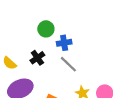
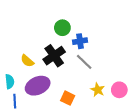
black cross: (37, 58) -> (54, 56), size x1.5

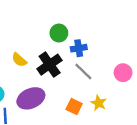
yellow semicircle: (27, 61) -> (19, 60), moved
pink circle: (119, 90) -> (123, 73), moved
orange square: (68, 98) -> (74, 107), moved

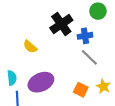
green circle: (59, 33) -> (98, 11), moved
black cross: (50, 65) -> (61, 24), moved

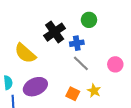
yellow semicircle: (30, 47) -> (25, 53), size x1.6

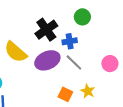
purple ellipse: (35, 87) -> (47, 60), moved

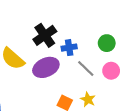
green circle: (82, 17) -> (107, 43), moved
gray line: (74, 62) -> (86, 69), moved

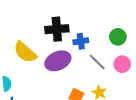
black cross: (45, 35) -> (57, 29), turned 30

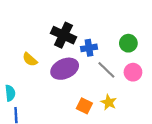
black cross: (57, 29) -> (63, 35), turned 30
yellow semicircle: (25, 52) -> (30, 59), size x0.6

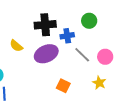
black cross: (63, 35) -> (45, 25), turned -30
green circle: (128, 43) -> (89, 21), moved
yellow star: (109, 102) -> (99, 83), moved

